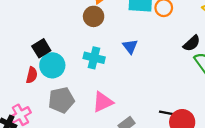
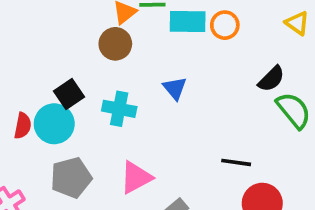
black square: (41, 48) -> (69, 94), moved
red semicircle: (32, 75) -> (23, 126), moved
black line: (168, 113) -> (236, 162), moved

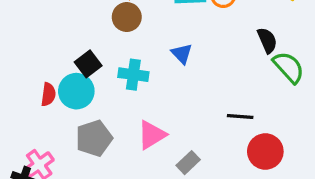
black semicircle: (271, 79) -> (267, 40), turned -65

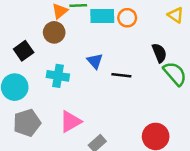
black square: (88, 64) -> (24, 51), moved
black line: (240, 116) -> (121, 75), moved

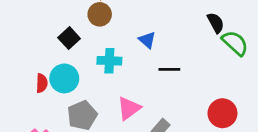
black line: (121, 75) -> (169, 69), moved

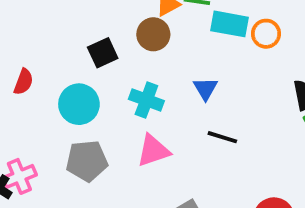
red semicircle: (42, 83) -> (23, 82), moved
pink triangle: (129, 108) -> (153, 151), moved

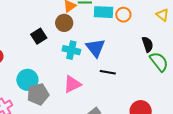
blue triangle: (205, 89) -> (95, 48), size x1.5
cyan cross: (146, 100) -> (71, 50), moved
cyan circle: (79, 104) -> (27, 80), moved

